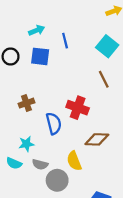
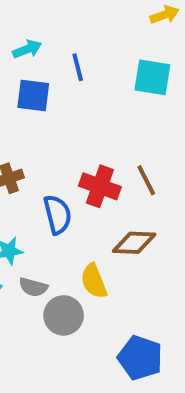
cyan square: (107, 46) -> (152, 77), turned -30
brown line: (104, 79) -> (146, 180), moved

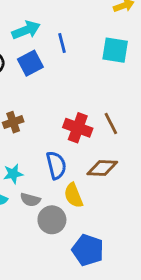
cyan arrow: (27, 49) -> (26, 30), size x1.4
blue square: (33, 95) -> (30, 63), turned -35
blue semicircle: (57, 215) -> (56, 165), moved
blue pentagon: (140, 358) -> (88, 250), moved

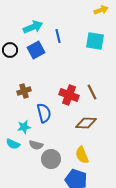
blue semicircle: (56, 165) -> (44, 113), moved
yellow semicircle: (73, 195) -> (82, 155), moved

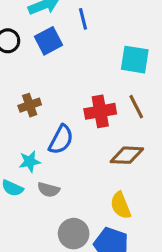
cyan square: (95, 41) -> (135, 60), moved
red cross: (69, 95) -> (100, 111), turned -30
blue semicircle: (44, 113) -> (61, 140), turned 42
gray circle: (51, 159) -> (74, 234), moved

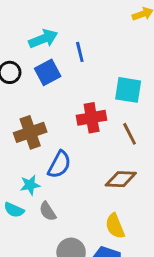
brown cross: (30, 105) -> (30, 132), size x1.5
red cross: (100, 111) -> (92, 118), moved
gray semicircle: (49, 190) -> (48, 211), turned 42

